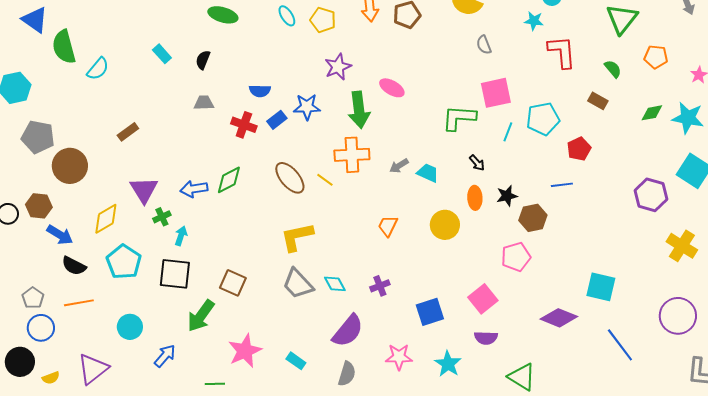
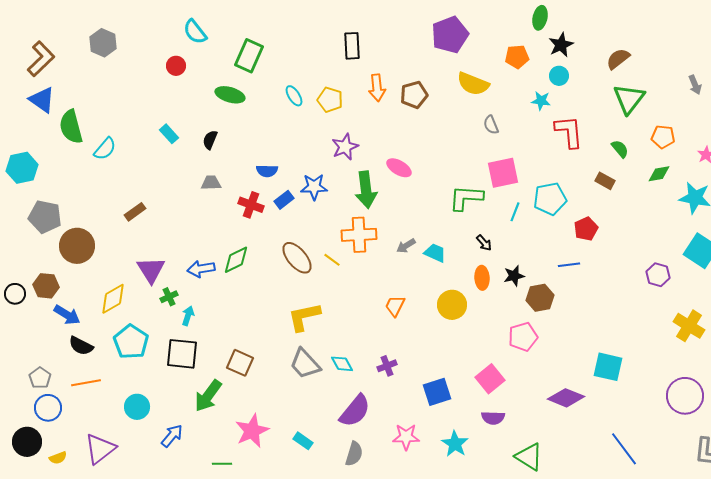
green diamond: (652, 113) -> (659, 174), moved
purple hexagon: (651, 195) -> (658, 275), size x0.7
blue line: (620, 345) -> (624, 449), moved

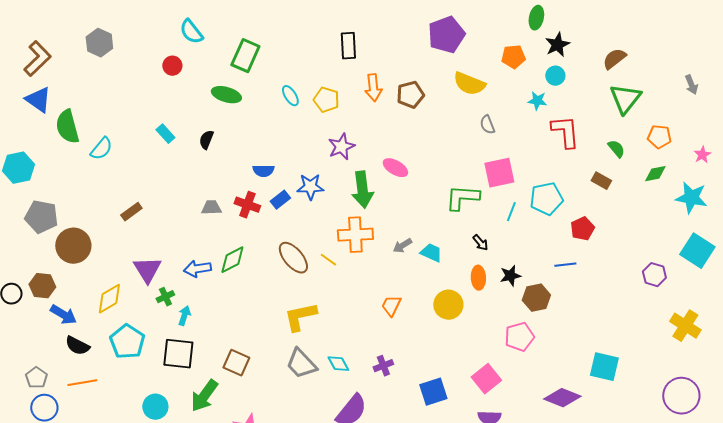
gray trapezoid: (211, 183) -> (211, 208), moved
cyan circle: (137, 407) -> (155, 407), moved

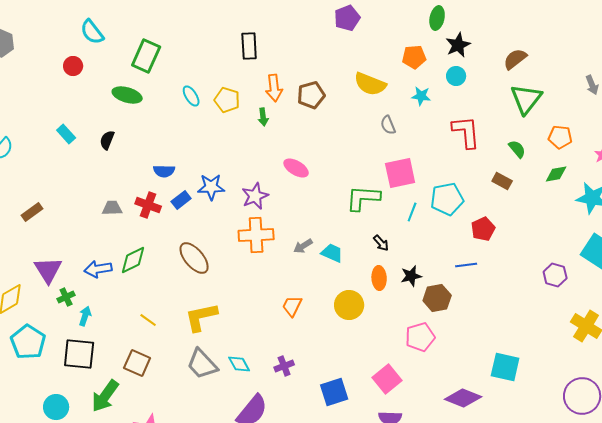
purple pentagon: (446, 35) -> (347, 18), moved, size x0.7
cyan star: (537, 101) -> (421, 96), moved
purple star: (341, 147) -> (255, 196), moved
green arrow: (362, 190) -> (263, 117), moved, size x0.5
yellow line: (328, 260) -> (148, 320), moved

